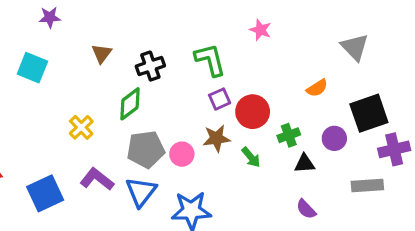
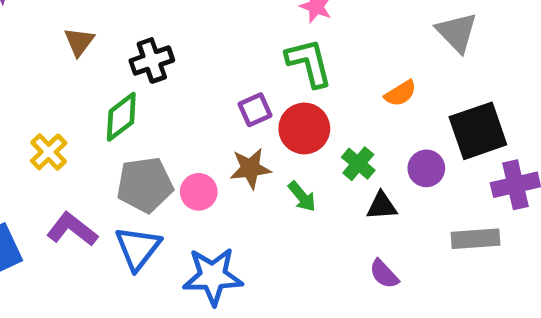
green L-shape: (210, 60) -> (309, 63), moved
green cross: (289, 135) -> (358, 164), turned -30

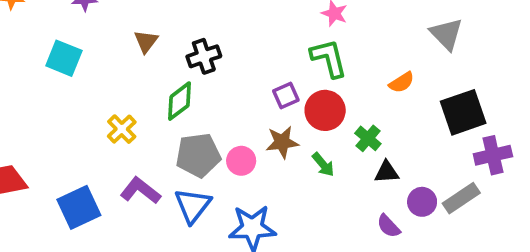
purple circle: (426, 168) -> (422, 202), moved
gray rectangle: (476, 239) -> (461, 198), turned -30

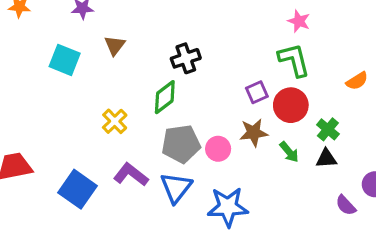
brown triangle: (146, 41) -> (115, 45), moved
black triangle: (387, 172) -> (326, 158), moved
blue square: (79, 207) -> (78, 189), turned -30

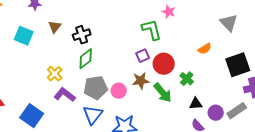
black cross: (186, 58) -> (82, 35), moved
green L-shape: (294, 60) -> (152, 30), moved
green arrow: (289, 152) -> (163, 93), size x1.5
black triangle: (326, 158) -> (196, 104), moved
purple L-shape: (131, 175) -> (65, 95), moved

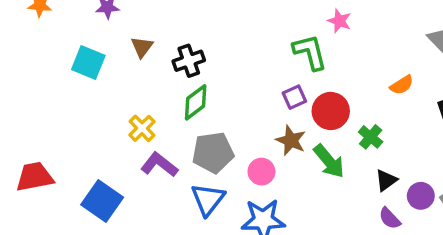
brown star: (141, 81) -> (291, 140), turned 30
pink circle: (119, 91) -> (261, 172), moved
black triangle: (196, 104) -> (386, 180), turned -32

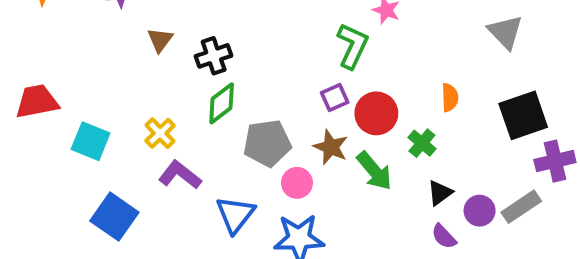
green L-shape: (310, 52) -> (353, 46), turned 39
cyan square: (88, 63) -> (91, 141), moved
orange semicircle: (402, 85) -> (450, 98), moved, turned -60
gray pentagon: (213, 153) -> (267, 143), moved
red trapezoid: (35, 177) -> (37, 101), moved

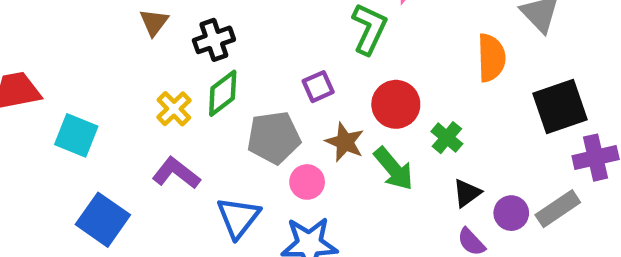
purple square: (335, 98) -> (318, 87), moved
orange semicircle: (450, 98) -> (491, 58), moved, size x1.5
yellow cross: (160, 133) -> (174, 109), moved

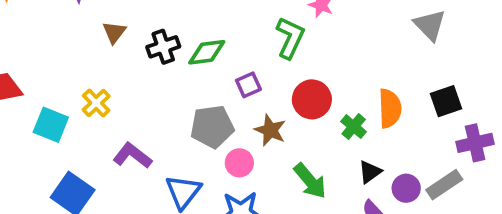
orange semicircle: (491, 58) -> (390, 108), moved
green diamond: (223, 93) -> (207, 52), moved, turned 30
black square: (560, 107) -> (446, 101), size x0.7
yellow cross: (174, 109) -> (96, 103), moved
green arrow: (394, 169) -> (310, 181), moved

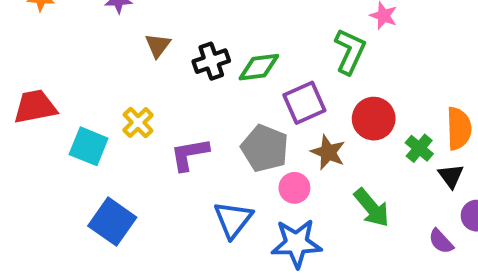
purple square: (248, 85) -> (304, 103), size x1.5
gray pentagon: (212, 127) -> (265, 148), turned 30
purple L-shape: (132, 156) -> (189, 154), moved, turned -48
black triangle: (370, 172) -> (451, 176), moved, turned -30

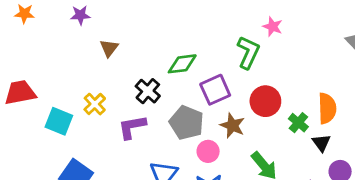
black cross: (211, 61) -> (148, 91), moved, turned -30

